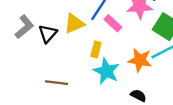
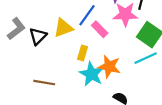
orange star: (140, 60) -> (109, 67), moved

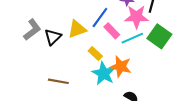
yellow rectangle: (83, 53) -> (95, 53), turned -64
cyan line: (146, 58) -> (132, 38), moved

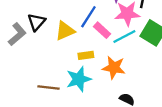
black triangle: (53, 37) -> (36, 22), moved
yellow rectangle: (95, 53) -> (86, 55), turned -48
cyan star: (104, 74) -> (79, 79), moved, turned 30

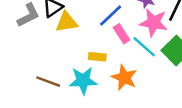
yellow triangle: (65, 31) -> (67, 22), moved
cyan line: (124, 37) -> (144, 47), turned 55

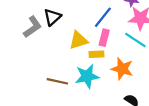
yellow triangle: (67, 22) -> (78, 40), moved
pink rectangle: (122, 34) -> (104, 38), moved, turned 56

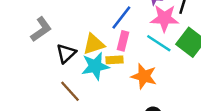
black triangle: (52, 17) -> (66, 53), moved
cyan star: (87, 76) -> (95, 66), moved
brown line: (57, 81) -> (70, 91), turned 36

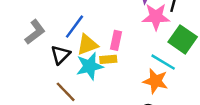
blue line: (121, 18) -> (75, 27), moved
cyan line: (159, 43) -> (163, 62), moved
orange star: (144, 76) -> (155, 81), moved

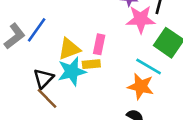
blue line: (75, 27) -> (37, 30), moved
black triangle: (60, 55) -> (43, 79), moved

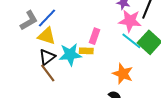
yellow triangle: (69, 49) -> (47, 36), moved, turned 30
cyan line: (149, 67) -> (131, 41), moved

